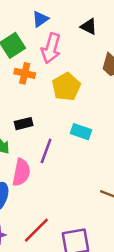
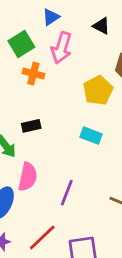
yellow pentagon: (66, 87) -> (98, 90), moved
purple line: (46, 151) -> (67, 193), moved

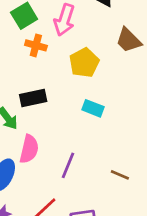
yellow pentagon: (98, 90) -> (84, 63), moved
black rectangle: (31, 126) -> (33, 98), size x1.4

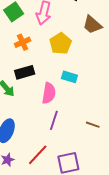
orange cross: (36, 45) -> (23, 42), moved, turned -35
pink semicircle: (29, 149) -> (49, 93), moved

